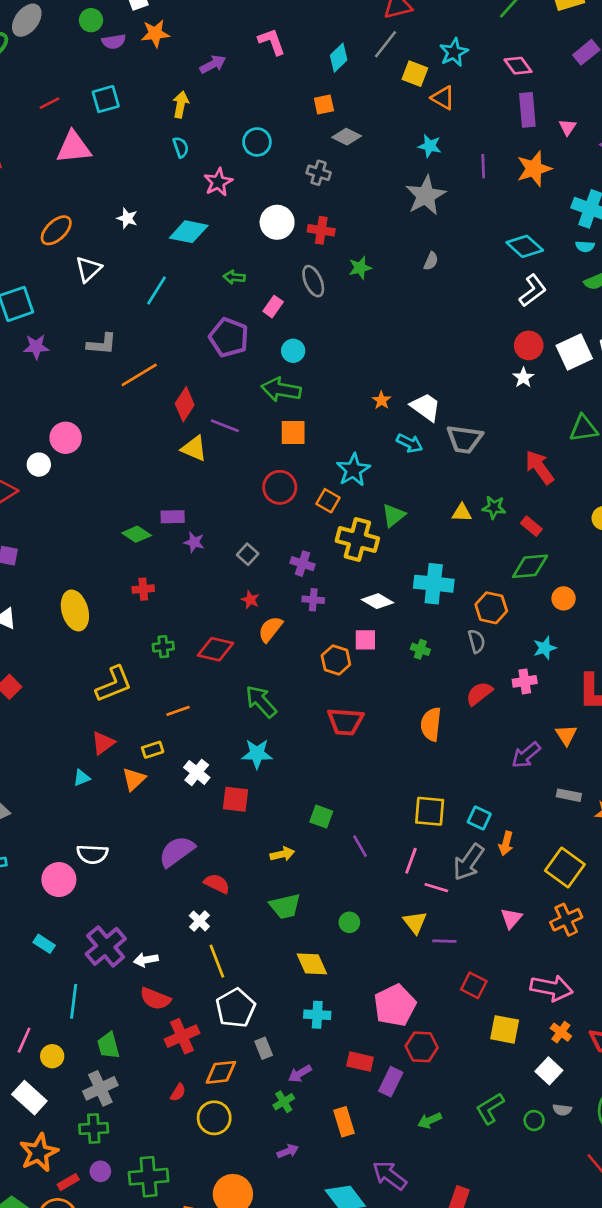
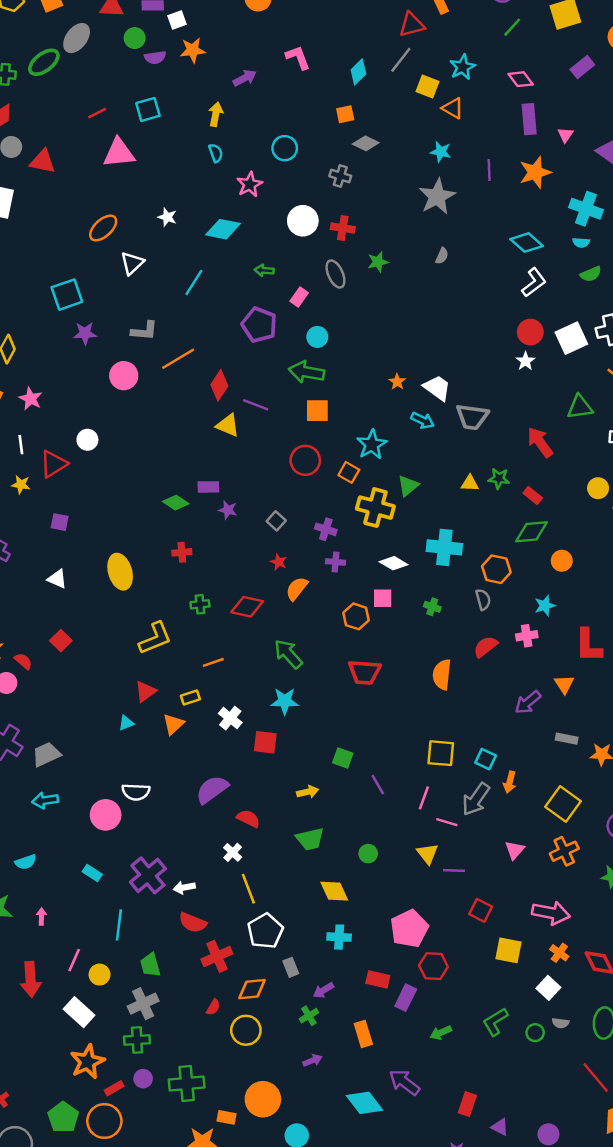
pink circle: (66, 438) -> (124, 376), moved

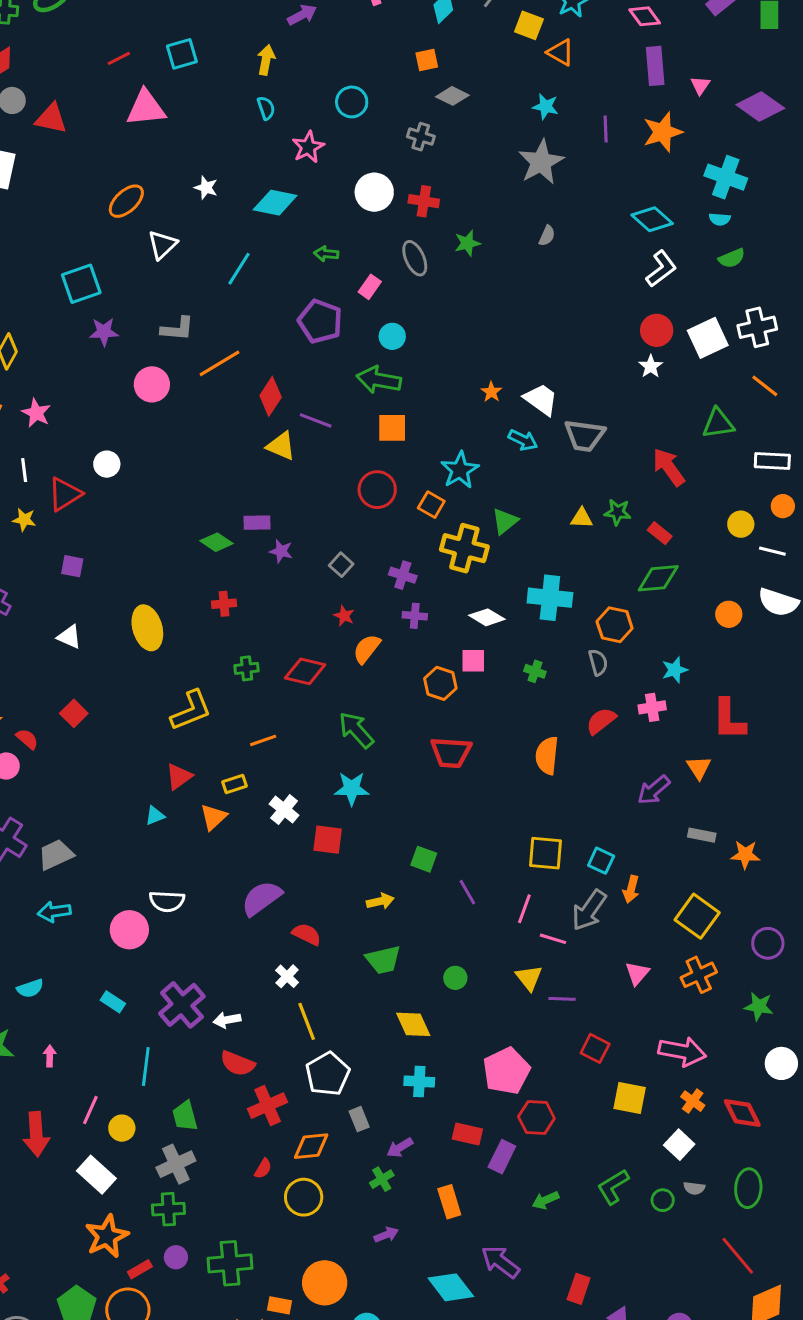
orange circle: (562, 561) -> (729, 614), moved

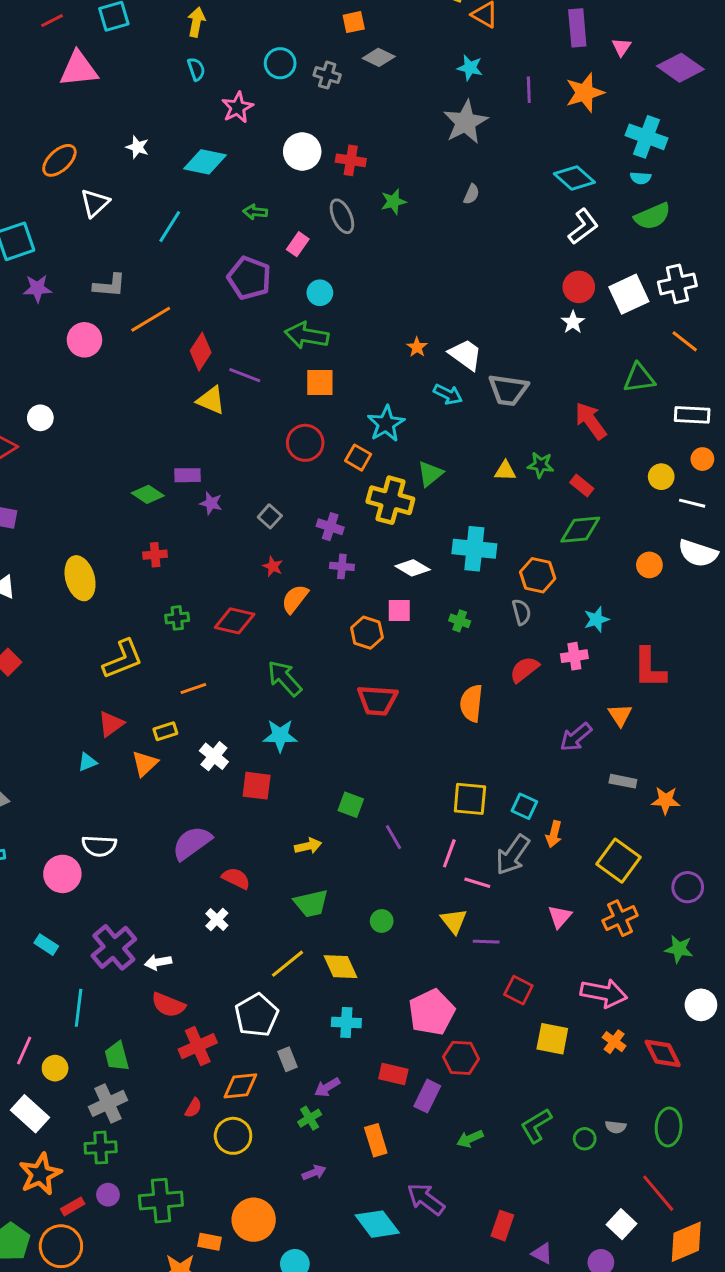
gray cross: (421, 137) -> (327, 75), moved
green semicircle: (732, 258) -> (652, 216), size x1.4
yellow line: (307, 1021) -> (287, 964), moved, turned 72
white square: (679, 1145) -> (621, 1224), moved

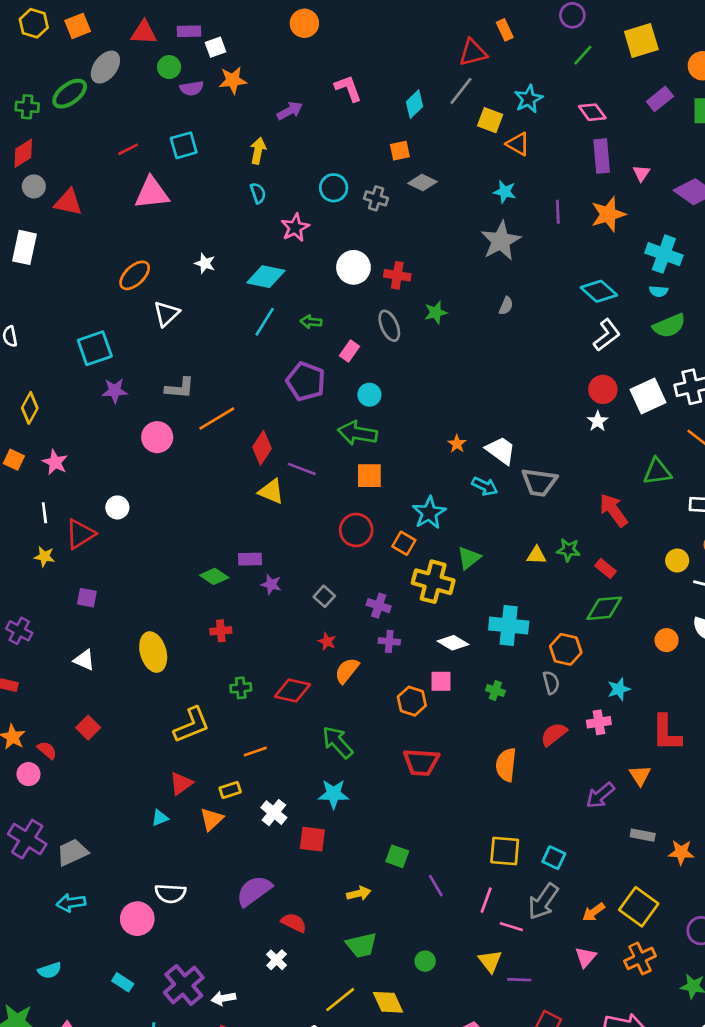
cyan line: (170, 227) -> (265, 322), moved
orange arrow: (554, 834) -> (594, 912), moved, turned 40

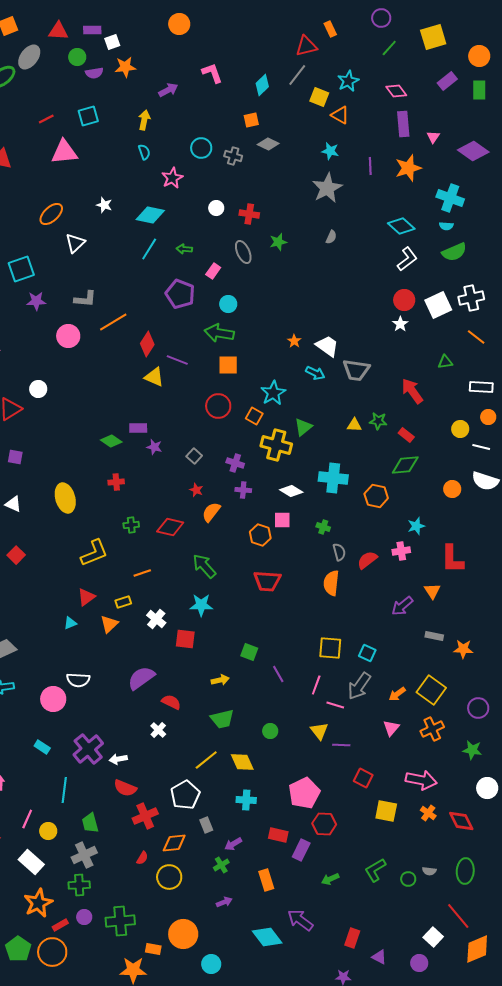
white circle: (353, 267) -> (216, 208), size x0.6
green triangle: (657, 472) -> (445, 362), size x0.7
gray semicircle: (551, 683) -> (339, 552), moved

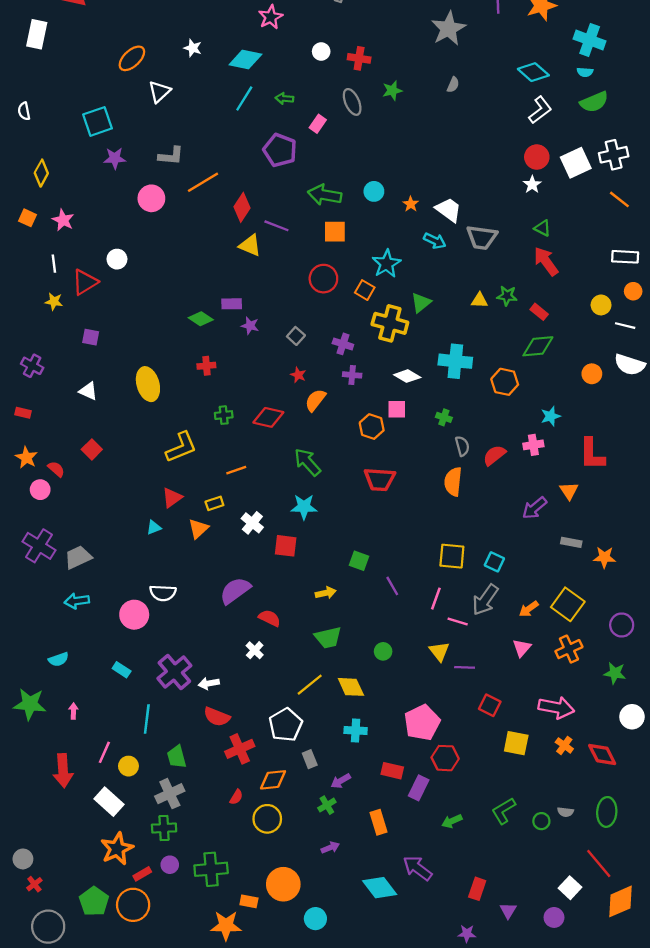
cyan circle: (228, 304) -> (374, 191), moved
green triangle: (445, 362) -> (543, 228), moved, turned 35
purple triangle: (379, 957) -> (508, 911), turned 35

